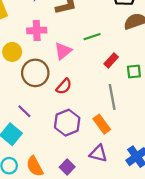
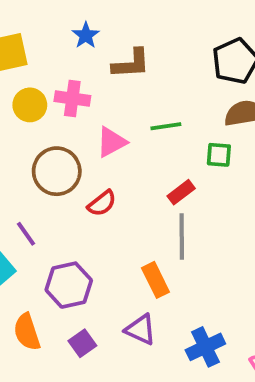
yellow circle: (12, 52) -> (30, 105), moved
red rectangle: (111, 60) -> (181, 192), moved
green square: (134, 71) -> (219, 155), moved
purple hexagon: (67, 123) -> (69, 285), moved

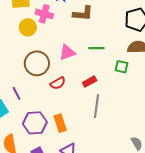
pink cross: (72, 99) -> (44, 14), moved
red rectangle: (181, 192) -> (90, 82), moved
orange rectangle: (155, 280) -> (60, 123), moved

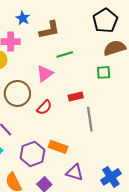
green line: (96, 48) -> (65, 55), moved
red rectangle: (90, 82) -> (76, 97), turned 32
orange rectangle: (60, 123) -> (58, 147), turned -36

